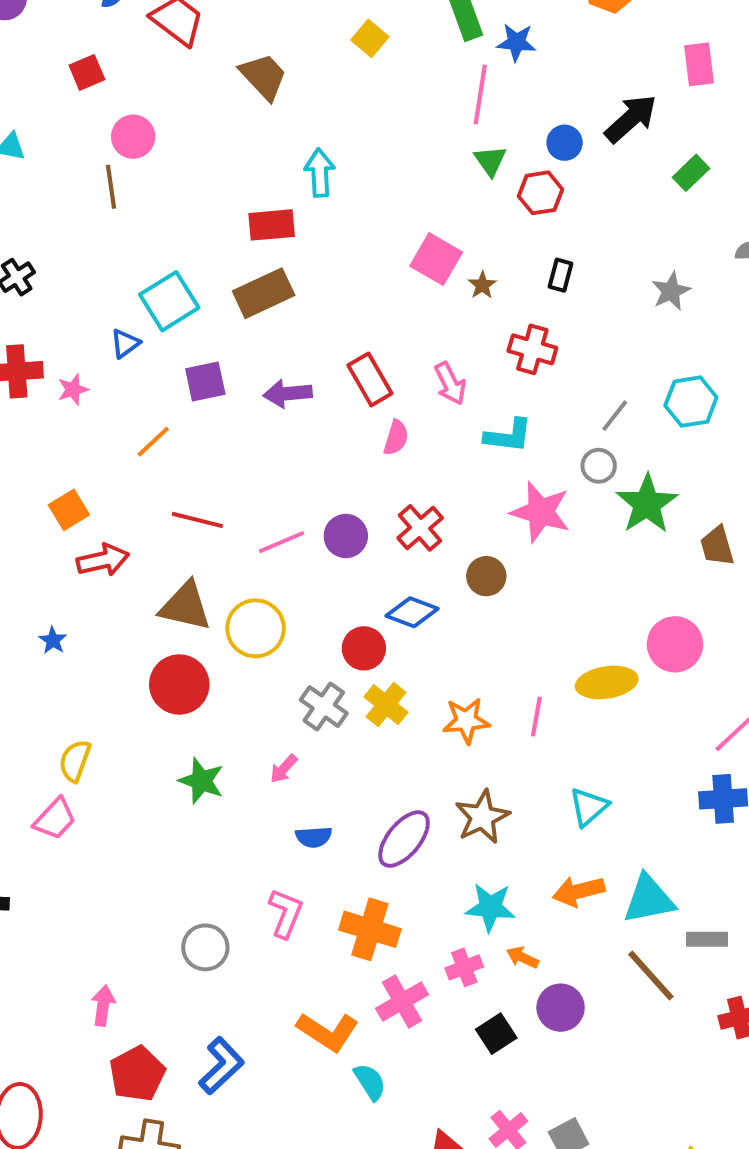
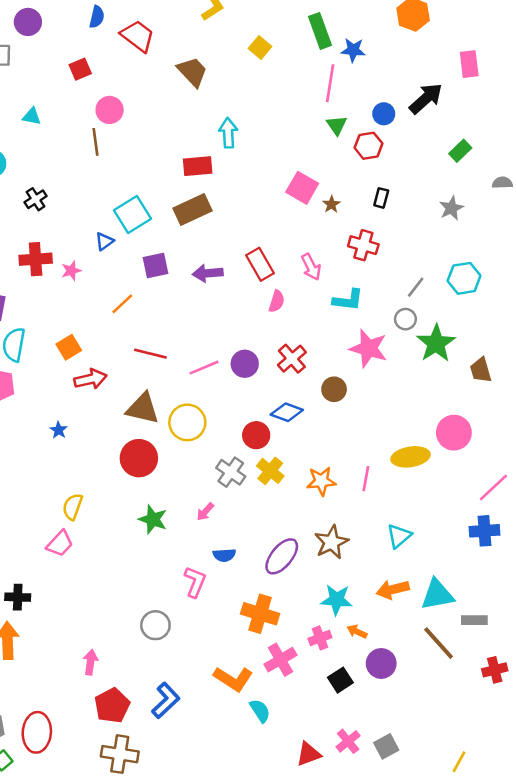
green rectangle: (691, 173) -> (460, 151), moved
pink L-shape: (286, 913) -> (195, 582), moved

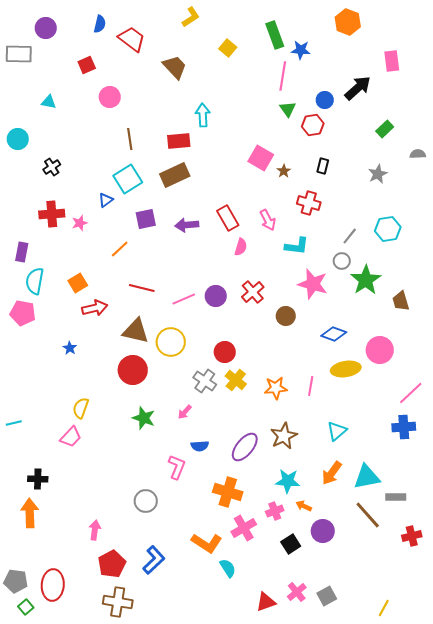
brown line: (96, 142) -> (130, 139), moved
blue diamond: (287, 412) -> (334, 334), moved
orange arrow: (393, 590) -> (332, 473), turned -40

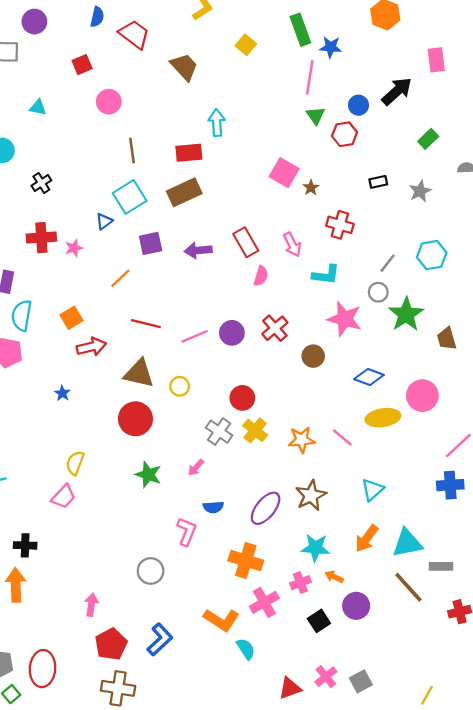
black rectangle: (323, 166) -> (378, 182), moved, turned 63
yellow circle: (171, 342) -> (180, 386), size x0.6
pink line: (311, 386) -> (342, 437), turned -60

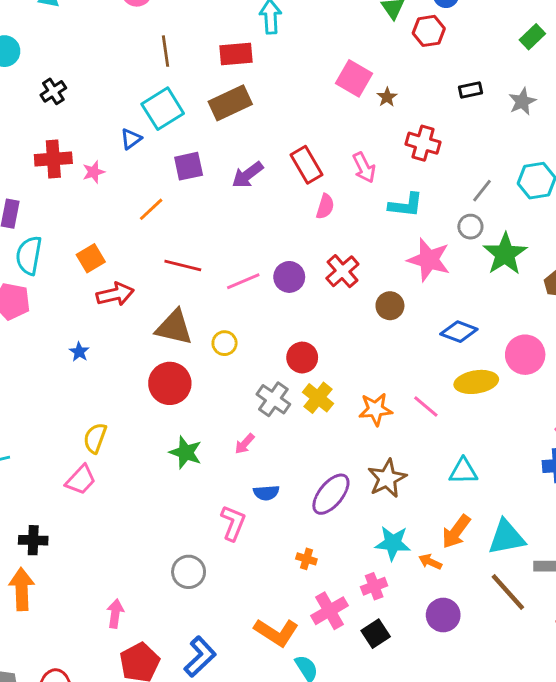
purple arrow: (198, 250) -> (248, 175), turned -32
cyan triangle: (372, 490) -> (463, 471), turned 40
orange cross: (246, 561) -> (306, 559), size x0.5
orange arrow: (334, 577) -> (430, 562), moved
black square: (319, 621) -> (376, 634), moved

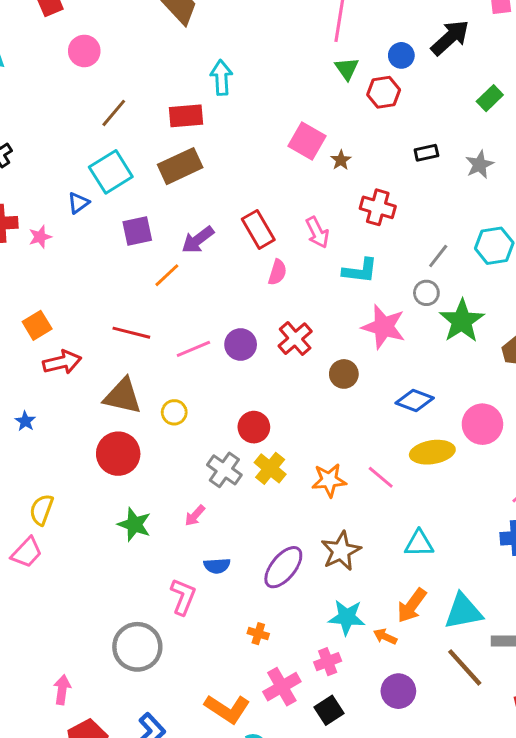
brown line: (166, 51) -> (114, 113), turned 48
orange line: (151, 209) -> (167, 275), moved
gray circle: (189, 572) -> (137, 647), size x1.4

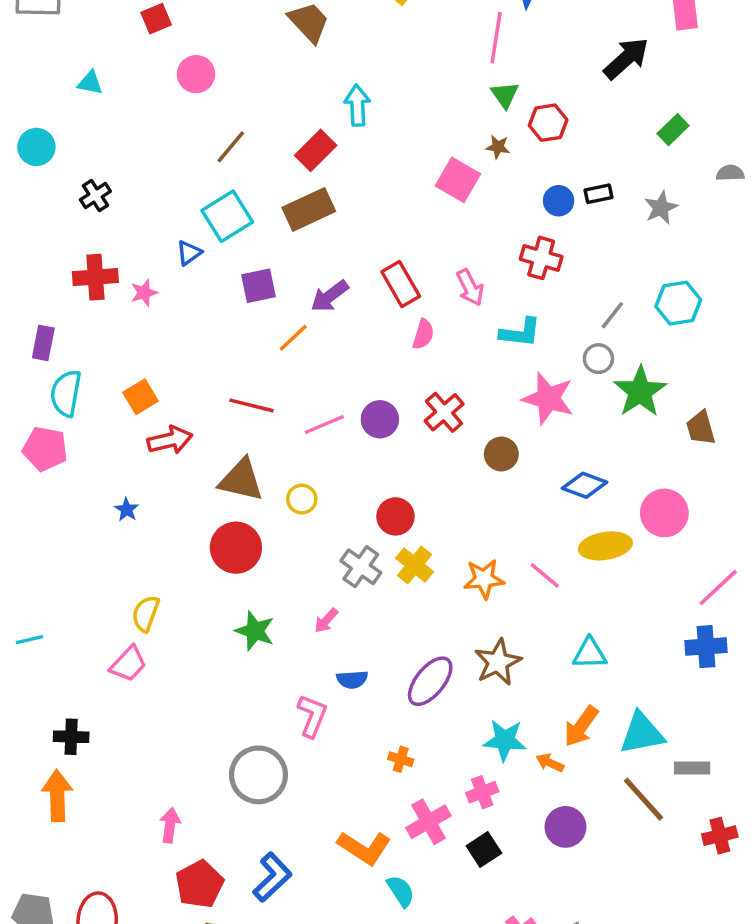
blue circle: (401, 55) -> (559, 201), moved
red rectangle: (186, 116) -> (316, 150), turned -40
brown star: (341, 160) -> (498, 147), moved, turned -30

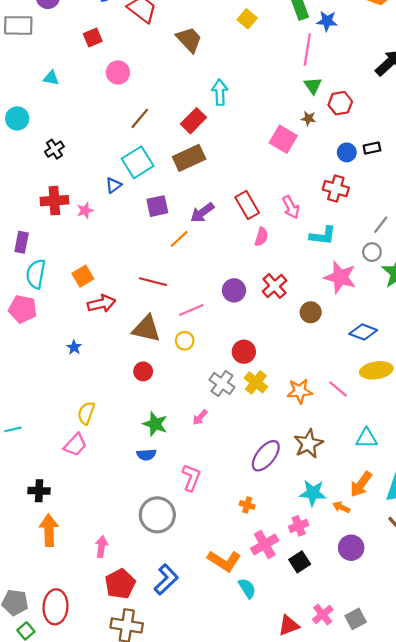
pink line: (324, 424) -> (191, 310), moved
red circle: (236, 548) -> (143, 371), size x0.6
blue semicircle: (352, 679) -> (146, 455), moved
orange arrow: (57, 796) -> (49, 530), moved

